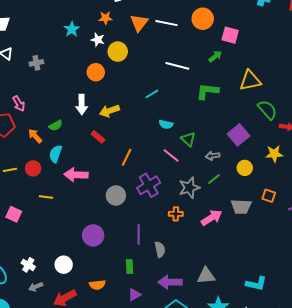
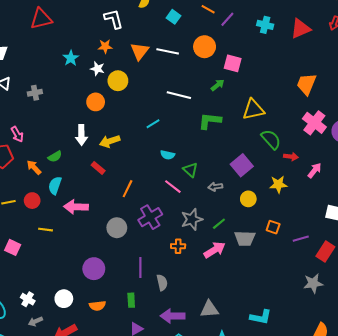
green line: (214, 179) -> (219, 224), moved
orange semicircle: (97, 285) -> (97, 306), moved

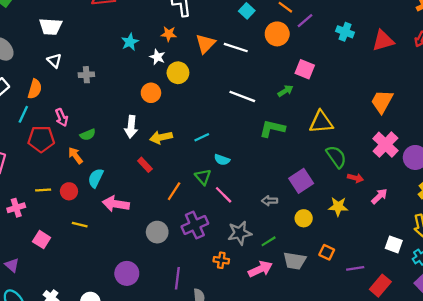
orange circle: (205, 47) -> (277, 34), moved
cyan line: (153, 124) -> (202, 137), moved
green semicircle: (55, 157) -> (88, 135), moved
green triangle: (190, 170) -> (203, 177), moved

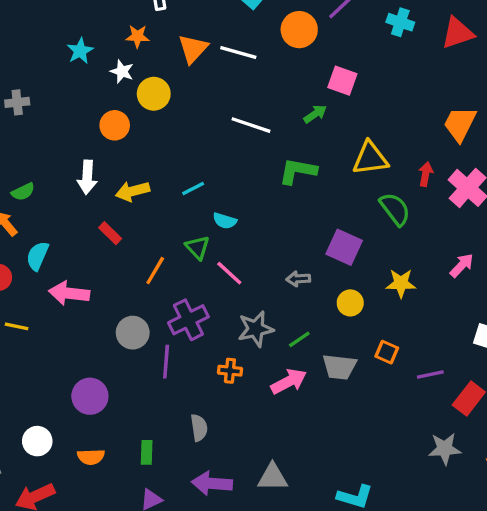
red arrow: (355, 178) -> (426, 174), moved, turned -91
purple square: (301, 181) -> (344, 247), turned -30
purple line: (177, 278) -> (166, 362), moved

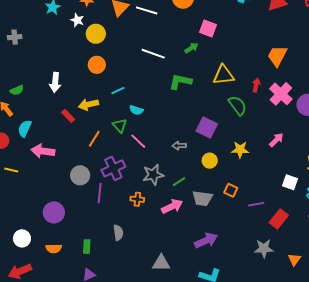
orange circle: (115, 125) -> (97, 65), moved
yellow arrow: (132, 191) -> (88, 105), moved
purple arrow: (212, 483) -> (206, 241), moved, turned 150

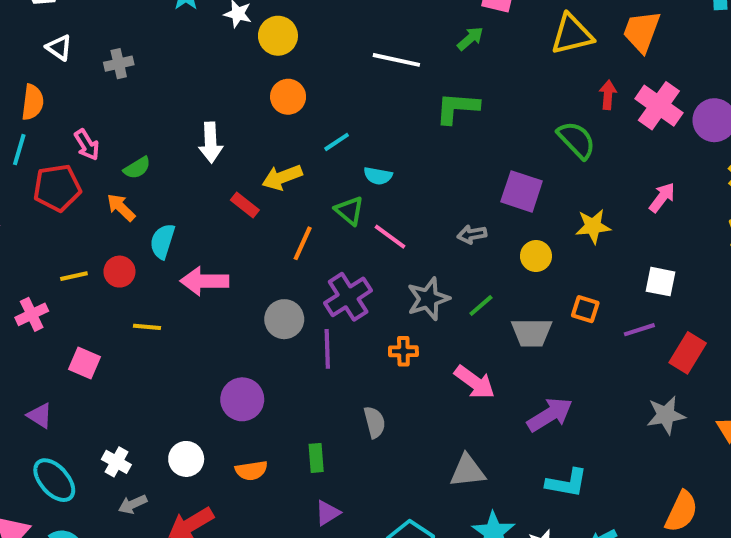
yellow triangle: (224, 75) -> (572, 34), moved
white square: (290, 182) -> (661, 282), moved
pink arrow: (172, 206) -> (475, 382), moved, turned 70

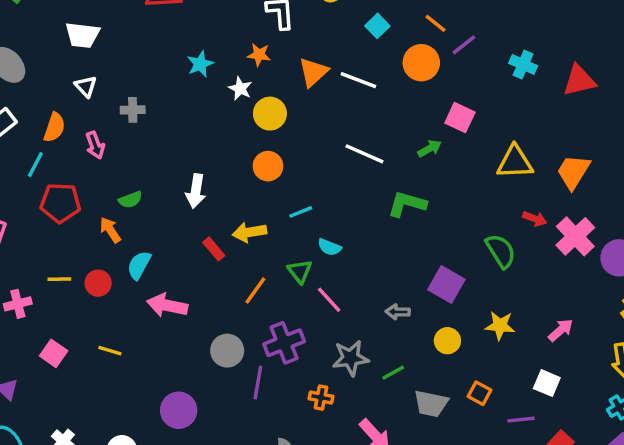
red arrow: (608, 95) -> (535, 219), turned 95
pink arrow: (87, 145) -> (95, 145), moved
pink arrow: (662, 197) -> (561, 330), moved
yellow line: (147, 327) -> (110, 351), moved

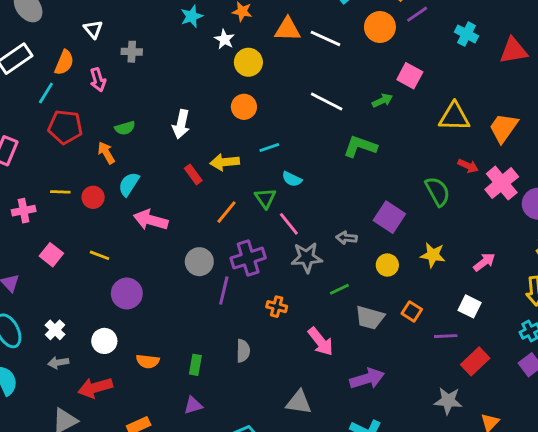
orange triangle: (313, 72) -> (287, 29), turned 40
gray star: (350, 358) -> (307, 258), moved
purple circle: (179, 410) -> (127, 294), moved

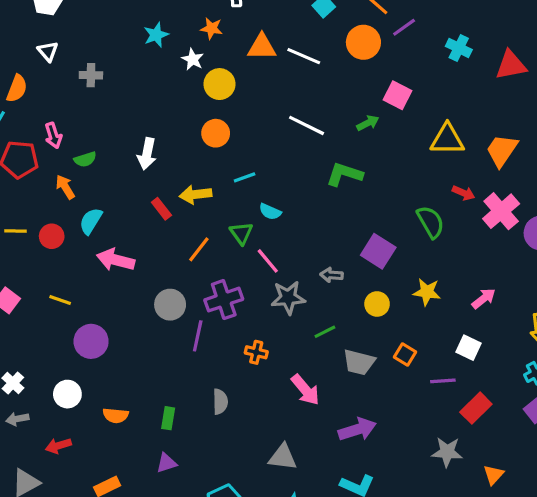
pink arrow: (98, 80) -> (53, 135), moved
red arrow: (95, 388) -> (58, 446), size x0.7

